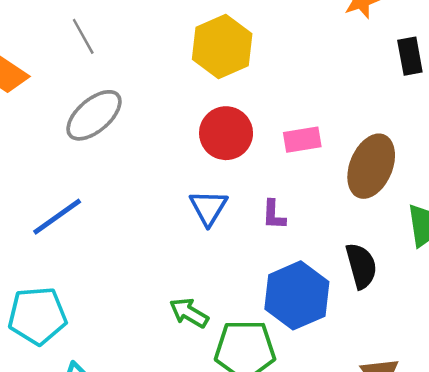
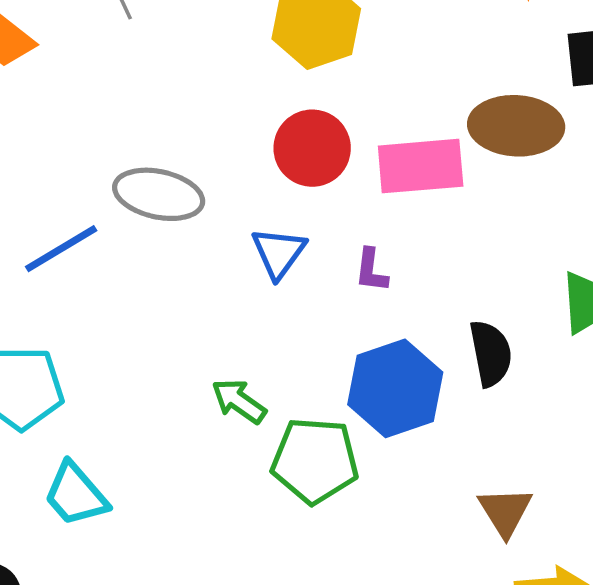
gray ellipse: (94, 115) -> (159, 194), moved, turned 48
pink rectangle: (302, 140) -> (421, 166), size x1.6
brown ellipse: (371, 166) -> (516, 126), moved, turned 66

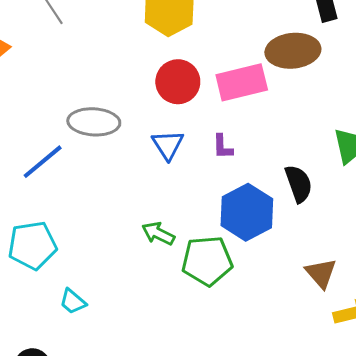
cyan trapezoid: (76, 495) -> (73, 302), size x0.7

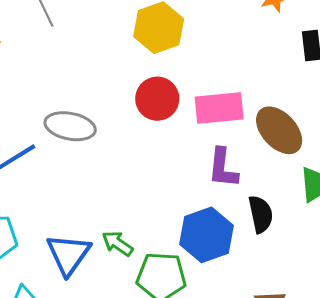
brown ellipse: (293, 51) -> (279, 130), moved, turned 45
blue triangle: (168, 145) -> (68, 254), moved, size x1.4
purple L-shape: (223, 147) -> (223, 168), moved, size x1.6

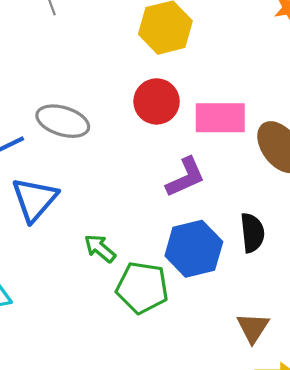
purple L-shape: (223, 168) -> (185, 177), moved, turned -126
blue triangle: (68, 254) -> (35, 199), moved

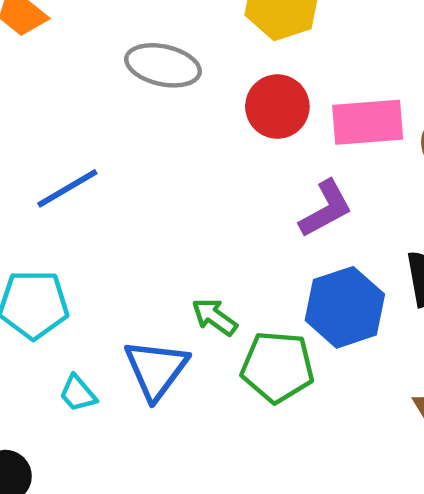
gray ellipse: (63, 121) -> (163, 65), moved
blue triangle: (35, 199) -> (156, 369), moved

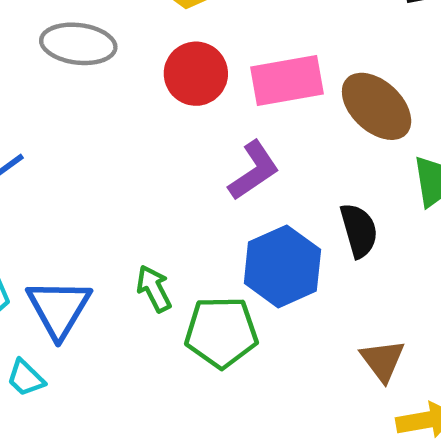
green arrow: (214, 317) -> (154, 289), turned 33
blue triangle: (156, 369) -> (59, 308), moved

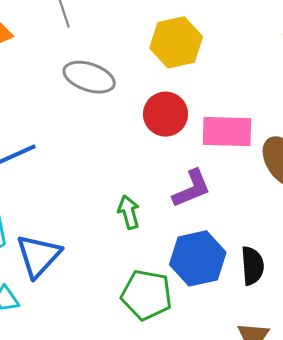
black semicircle: (359, 230) -> (252, 266), moved
green arrow: (154, 289) -> (129, 212), moved

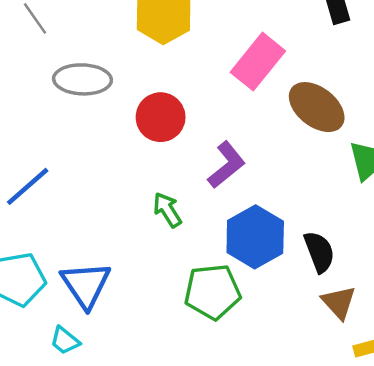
red circle: (166, 114) -> (161, 117), moved
pink rectangle: (227, 132) -> (258, 62), moved, turned -36
black semicircle: (252, 266) -> (319, 252), moved

